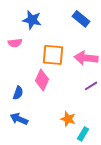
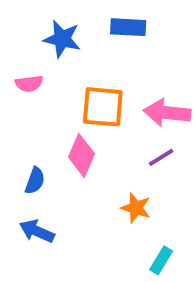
blue rectangle: (81, 19) -> (128, 27), moved, turned -36
purple line: (91, 86) -> (161, 157), moved
orange star: (68, 119) -> (136, 208), moved

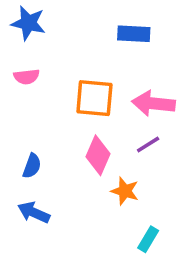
blue rectangle: (128, 27) -> (134, 34), moved
blue star: (62, 39) -> (28, 23), moved
pink diamond: (81, 155) -> (98, 155), moved

